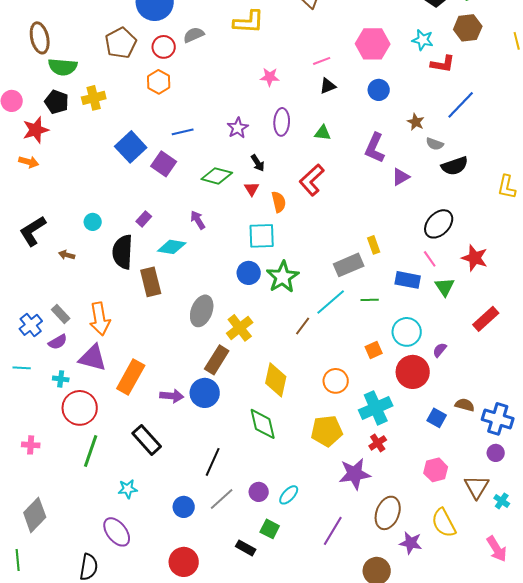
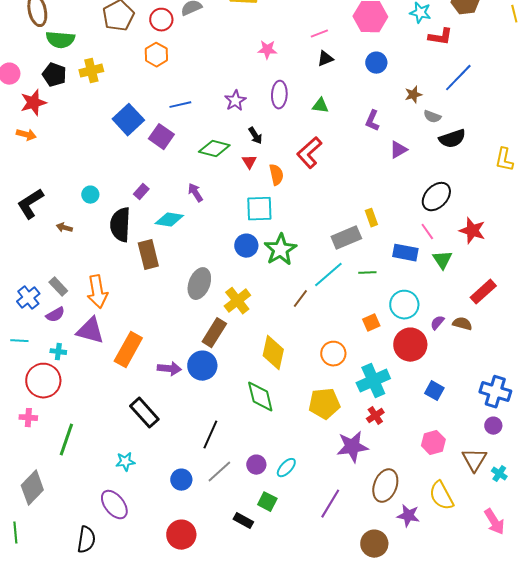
brown star: (416, 122) -> (413, 95), turned 30
purple L-shape: (375, 148) -> (372, 121), size x0.7
brown semicircle: (465, 405) -> (462, 324), moved
red circle: (80, 408) -> (43, 381), moved
green line: (91, 451) -> (66, 440), moved

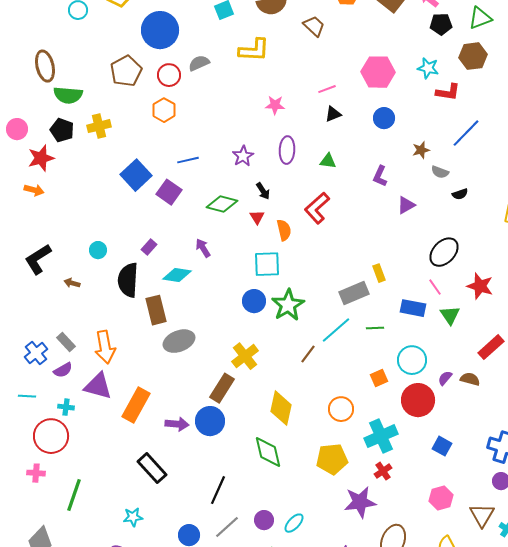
black semicircle: (452, 139) -> (460, 194), size x0.6
gray ellipse: (199, 284) -> (179, 341), moved, turned 48

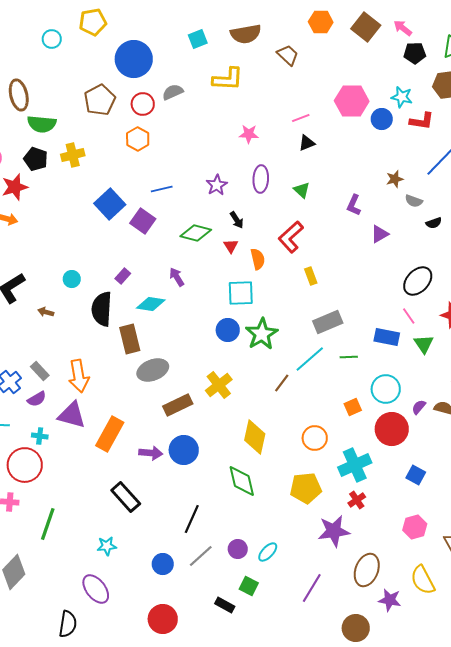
blue circle: (384, 118) -> (382, 119), moved
green triangle: (328, 161) -> (302, 190), turned 36
yellow rectangle: (379, 273) -> (311, 276), moved
brown rectangle: (222, 388) -> (178, 405), moved, turned 32

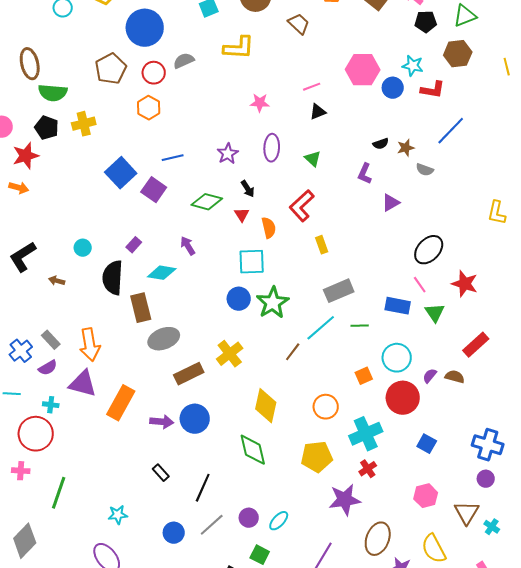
black semicircle: (434, 223) -> (381, 144), moved
black rectangle: (126, 497) -> (161, 473), moved, size x0.6

